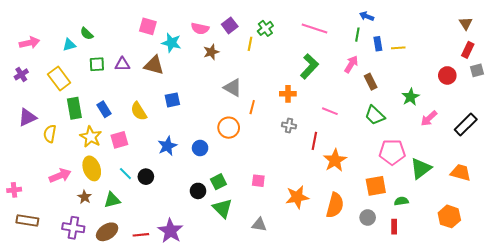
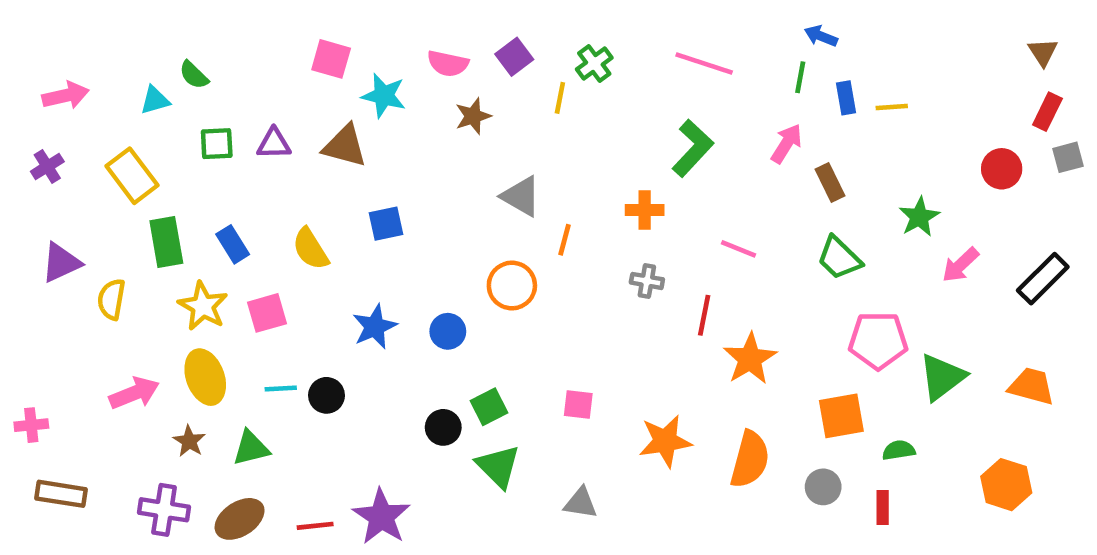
cyan line: (125, 174) -> (281, 388), turned -48

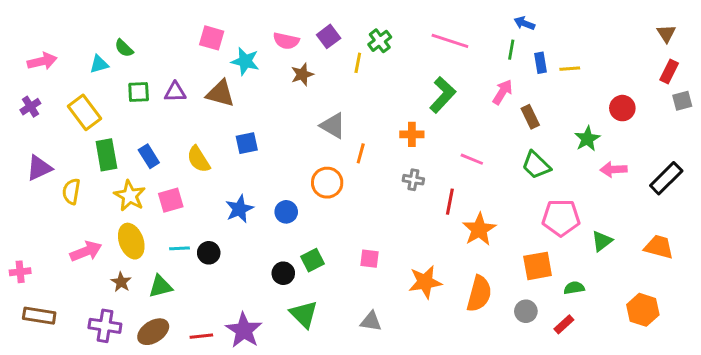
red circle: (1002, 169) -> (622, 108), moved
pink arrow: (960, 265) -> (614, 169), turned 40
green triangle: (942, 377) -> (602, 241), size x0.7
green triangle: (498, 466) -> (304, 314), moved
red rectangle: (883, 508) -> (564, 324), turned 48

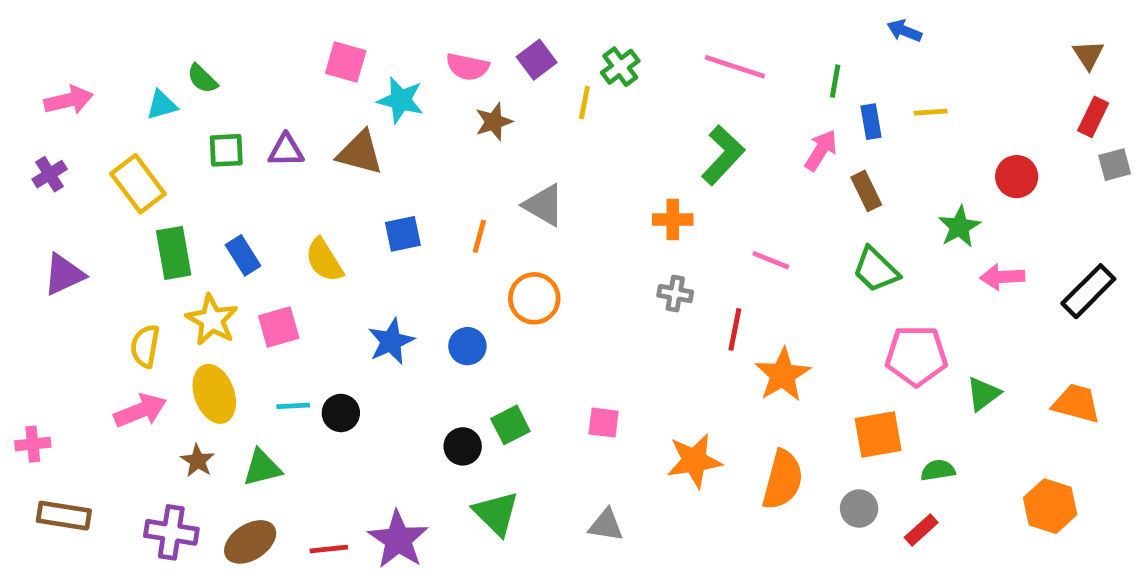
blue arrow: (524, 23) -> (904, 31), moved
blue rectangle: (541, 63) -> (871, 122), moved
orange line: (361, 153) -> (479, 236), moved
yellow semicircle: (71, 191) -> (145, 346), moved

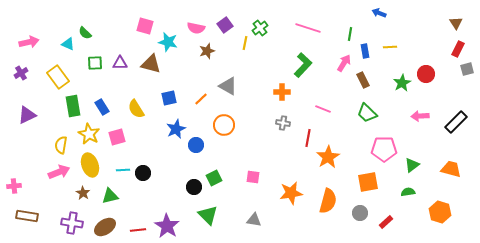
cyan triangle: (162, 105) -> (68, 44), turned 40
green star: (959, 227) -> (402, 83), moved
orange line: (479, 236) -> (201, 99), turned 32
blue star: (391, 341) -> (176, 129), moved
green semicircle: (938, 470) -> (408, 192), moved

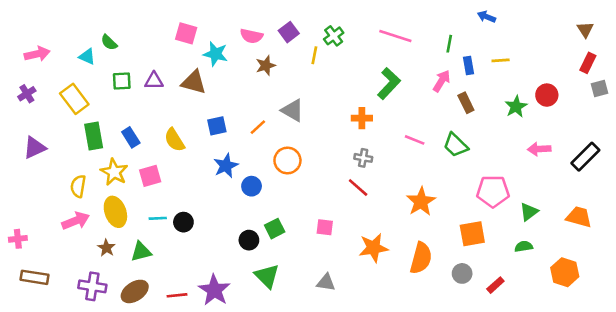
green trapezoid: (367, 113) -> (456, 145), moved
red line: (308, 138) -> (358, 187), moved, turned -60

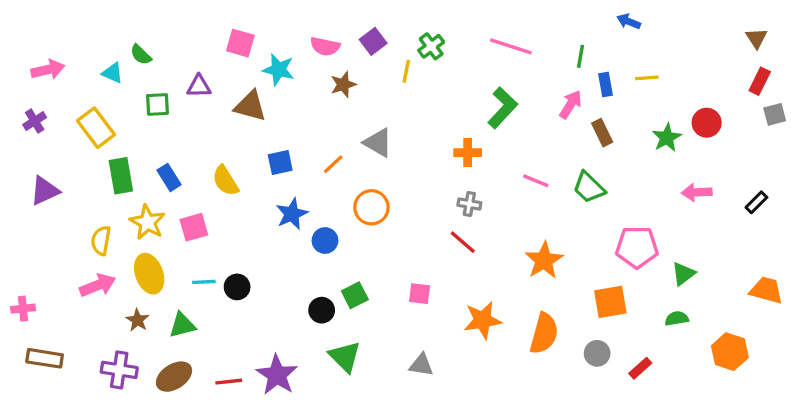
purple triangle: (154, 81) -> (199, 86), moved
black rectangle: (585, 157) -> (756, 202), size x0.6
orange trapezoid: (579, 217) -> (766, 290), moved

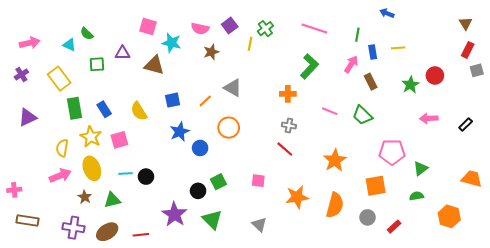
gray triangle: (421, 365) -> (259, 225), turned 35
purple star: (277, 375) -> (175, 214), moved

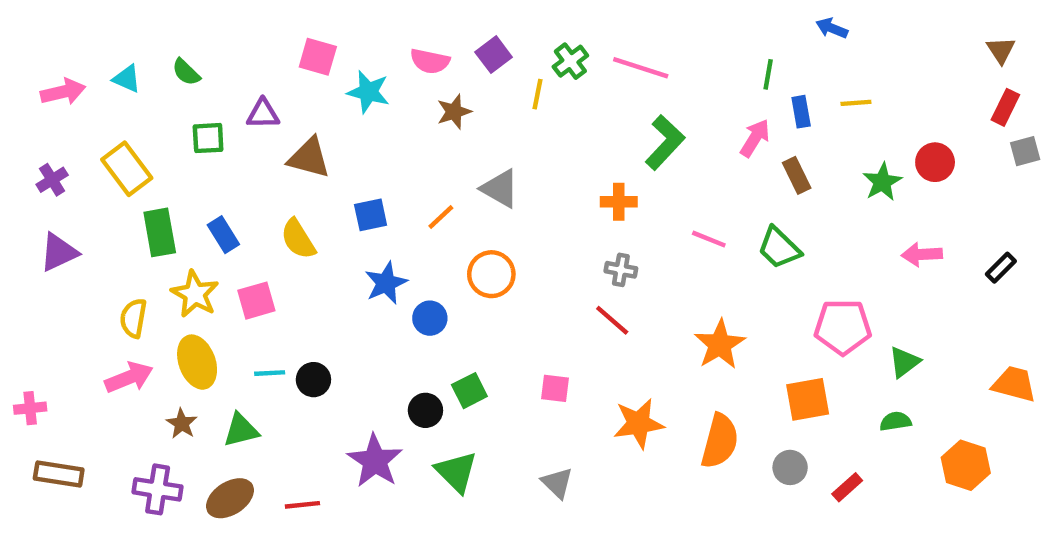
pink line: (314, 29) -> (641, 68), moved
cyan triangle: (69, 45) -> (127, 79), moved
brown triangle: (154, 65) -> (309, 158), moved
purple cross: (21, 74) -> (52, 180), moved

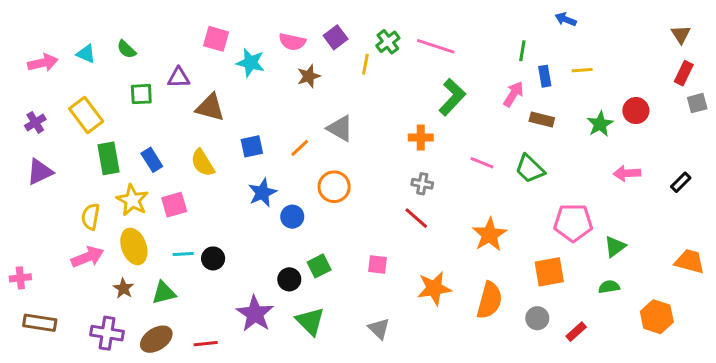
brown rectangle: (797, 175) -> (542, 119), turned -50

